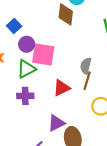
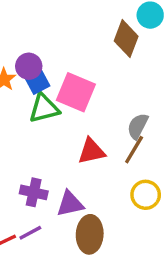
blue square: (14, 26) -> (38, 82), moved
purple circle: (27, 44) -> (29, 66), moved
purple cross: (25, 96) -> (34, 192), moved

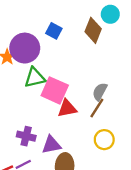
purple circle: (29, 66) -> (25, 48), size x1.6
blue square: (38, 82) -> (54, 31), moved, turned -35
pink square: (76, 92) -> (55, 90), moved

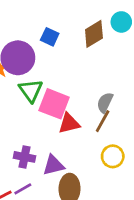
cyan circle: (110, 14) -> (121, 22), moved
brown diamond: (93, 30) -> (94, 34), turned 40
green triangle: (35, 78) -> (31, 91), turned -50

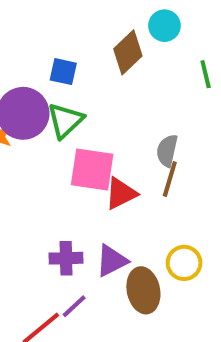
green triangle: (31, 91) -> (65, 121), moved, turned 35
yellow circle: (113, 156) -> (184, 263), moved

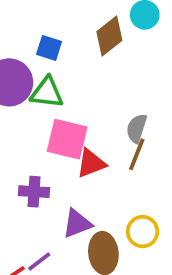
green triangle: (65, 121) -> (47, 93), turned 45
purple cross: (66, 258) -> (34, 192), moved

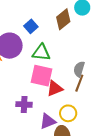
blue square: (49, 48) -> (31, 26), turned 32
green triangle: (47, 93) -> (41, 53), moved
yellow circle: (143, 232) -> (68, 113), moved

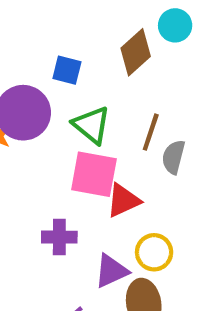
blue square: (31, 26) -> (67, 70), turned -32
green triangle: (41, 53) -> (92, 125), turned 36
brown line: (79, 83) -> (151, 132), moved

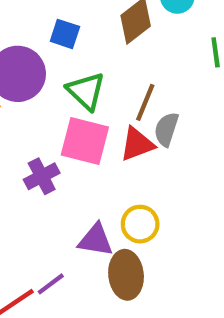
red triangle: (123, 200) -> (137, 144), moved
purple cross: (59, 237) -> (42, 176), moved, turned -32
purple triangle: (111, 271) -> (96, 240), turned 30

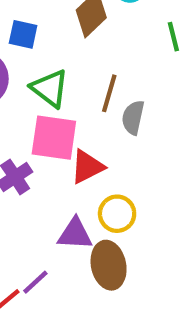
red triangle: (137, 144) -> (87, 167), moved

